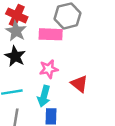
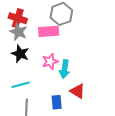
red triangle: (79, 84) -> (78, 91), moved
cyan arrow: (44, 96) -> (65, 69), moved

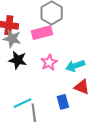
cyan arrow: (65, 69) -> (75, 66), moved, turned 72
cyan line: (21, 85) -> (23, 103), moved

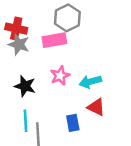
black star: (18, 60) -> (25, 86), moved
cyan line: (23, 103) -> (26, 121), turned -72

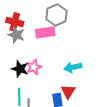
pink star: (60, 76) -> (34, 67), moved
red triangle: (96, 107) -> (68, 92), moved, turned 35

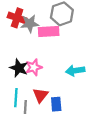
gray star: (16, 35) -> (30, 24), moved, turned -30
red triangle: (68, 92) -> (40, 95), moved

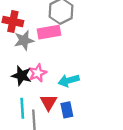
gray star: (30, 24) -> (24, 40), moved
cyan arrow: (75, 71) -> (69, 81), moved

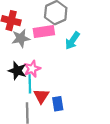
cyan arrow: (69, 81) -> (72, 41), moved, turned -42
cyan line: (22, 108) -> (30, 84), moved

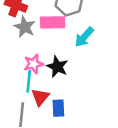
gray star: (21, 38) -> (25, 27), turned 30
black star: (17, 71) -> (57, 67), moved

